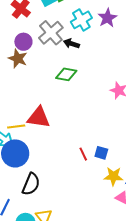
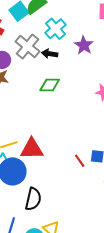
purple star: (107, 18) -> (84, 45), moved
red triangle: (39, 117) -> (32, 149), moved

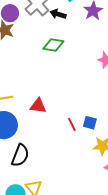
red triangle: (32, 149) -> (38, 106), moved, size x0.7

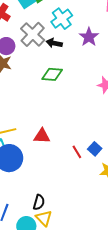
blue square: (90, 123) -> (95, 149), turned 32
black semicircle: (20, 155) -> (39, 202), moved, size x0.7

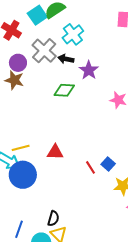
purple star: (89, 37) -> (89, 70), moved

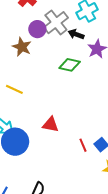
purple circle: (18, 63) -> (37, 29), moved
yellow line: (21, 148) -> (14, 89), moved, turned 30

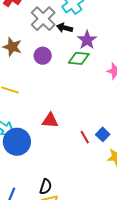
purple circle: (37, 29) -> (43, 56), moved
green diamond: (70, 65) -> (79, 58), moved

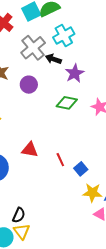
green diamond: (79, 58) -> (67, 103), moved
red line: (85, 137) -> (60, 160), moved

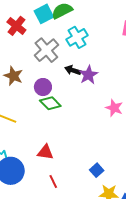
black arrow: (53, 59) -> (73, 70), moved
green diamond: (67, 103) -> (50, 103), moved, turned 35
red line: (60, 160) -> (53, 181), moved

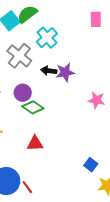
purple star: (89, 75) -> (65, 72), turned 30
red triangle: (45, 152) -> (35, 143), moved
red line: (53, 181) -> (27, 187), moved

